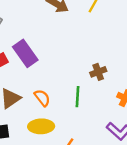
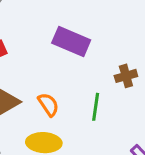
purple rectangle: (25, 53) -> (71, 41), moved, turned -36

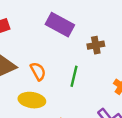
brown cross: (126, 76) -> (96, 45), moved

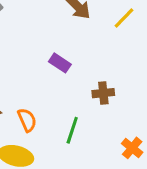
purple rectangle: (60, 25) -> (60, 63), size x0.6

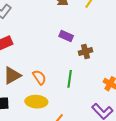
purple rectangle: (60, 63) -> (66, 36), moved

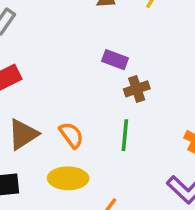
brown cross: (85, 52) -> (137, 89), moved

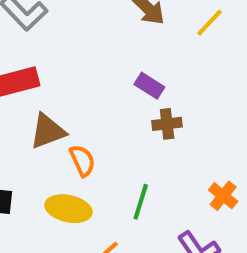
brown triangle: (23, 134) -> (48, 131), moved
green line: (125, 135) -> (141, 202), moved

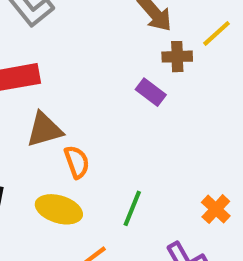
brown cross: (167, 124) -> (177, 57), moved

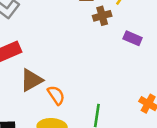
purple rectangle: (151, 92) -> (133, 38), moved

